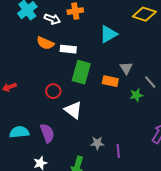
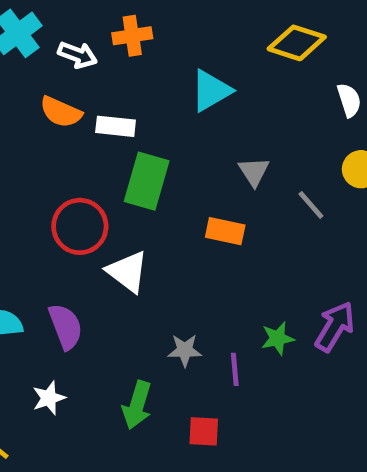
orange rectangle: (110, 81) -> (225, 231), moved
red circle: (53, 91) -> (80, 226), size x1.5
green star: (136, 95) -> (278, 338), moved

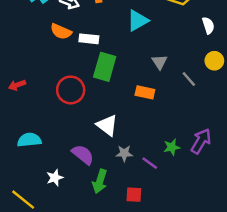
white triangle: (127, 272) -> (107, 125), moved
purple semicircle: (66, 326) -> (83, 155), moved, turned -30
purple line: (235, 369) -> (150, 163), turned -49

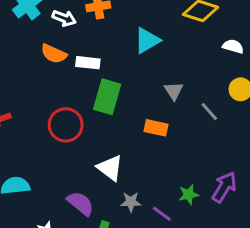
white semicircle: (208, 25) -> (233, 46), turned -56

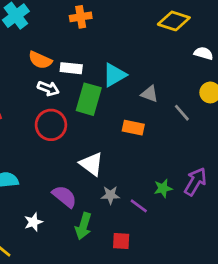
white arrow: (64, 18) -> (48, 88), moved
cyan triangle: (147, 40) -> (114, 75), moved
gray triangle: (174, 91) -> (150, 94), turned -36

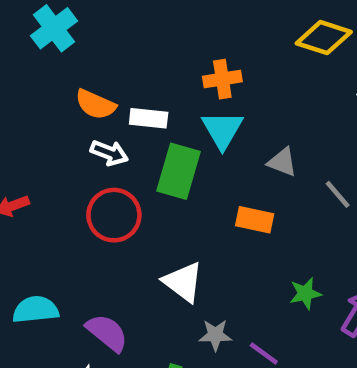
orange cross: (81, 17) -> (222, 79), moved
cyan triangle: (114, 75) -> (222, 130), turned -30
green star: (163, 188) -> (305, 293), moved
purple semicircle: (64, 196) -> (107, 333), moved

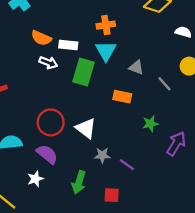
red circle: (114, 215) -> (51, 122), moved
green star: (305, 293) -> (150, 124), moved

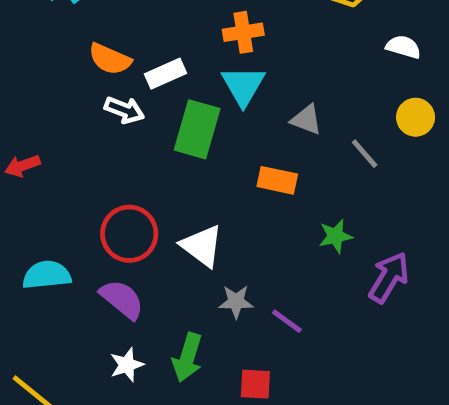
white rectangle: (68, 45) -> (166, 74), turned -30
white star: (35, 179) -> (127, 365), moved

